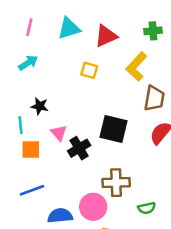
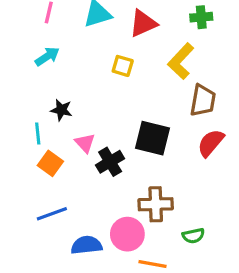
orange square: (31, 149) -> (50, 163), turned 36

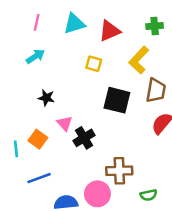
cyan line: (38, 133) -> (16, 149), moved
black square: (153, 138) -> (117, 100), moved

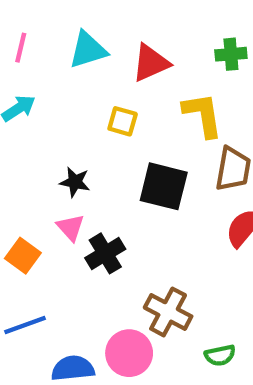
yellow L-shape: (139, 60) -> (203, 115), turned 128
black star: (46, 98) -> (75, 182), moved
brown cross: (119, 171) -> (168, 312), turned 30

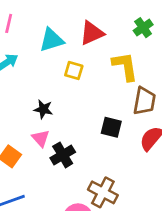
cyan triangle: (88, 50) -> (52, 40), moved
green cross: (231, 54) -> (143, 28), turned -30
black square: (164, 186) -> (111, 127), moved, size x0.7

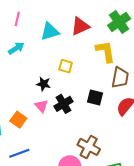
green cross: (143, 28) -> (119, 22), size x1.5
yellow square: (74, 70) -> (66, 66), moved
black cross: (63, 155) -> (63, 104), moved

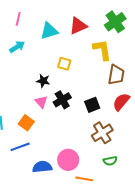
black square: (95, 98) -> (92, 105), moved, turned -35
orange square: (18, 120) -> (26, 123), moved
brown cross: (89, 147) -> (102, 133), moved, turned 30

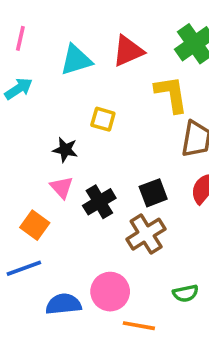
black cross: (62, 100) -> (99, 202), moved
brown cross: (102, 133) -> (146, 234), moved

